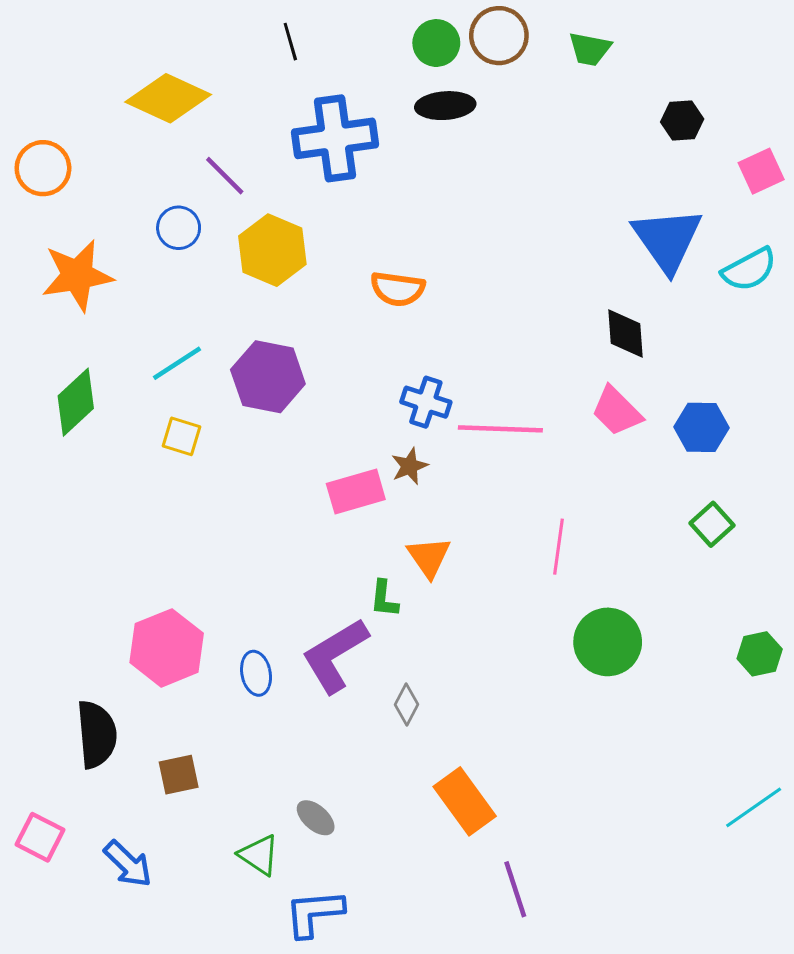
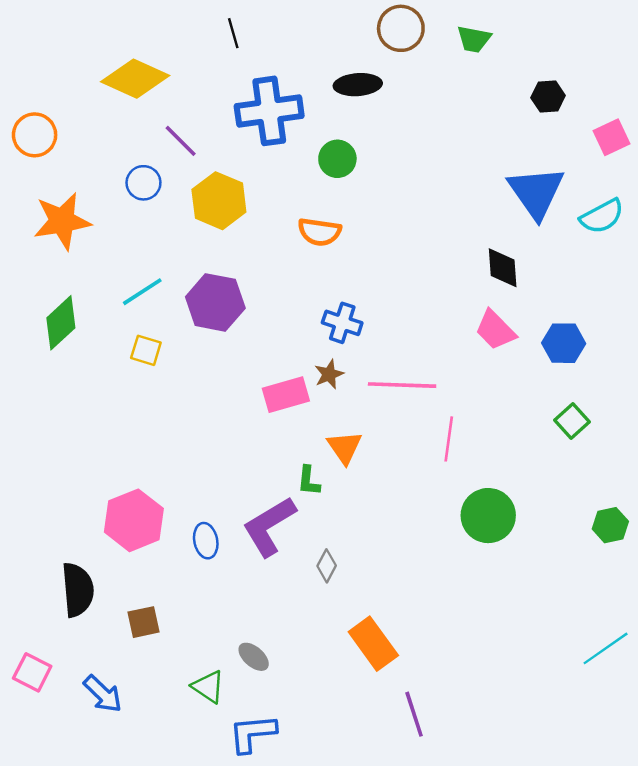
green circle: (436, 43) -> (337, 159), moved
pink line: (500, 429) -> (402, 385), moved

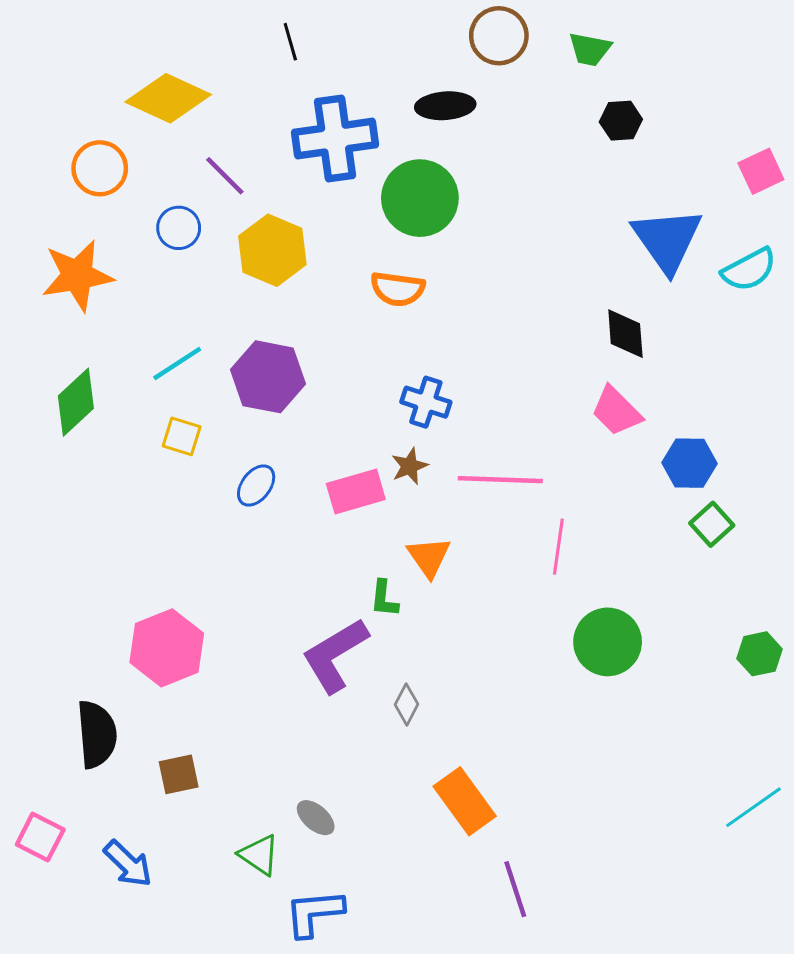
black hexagon: (548, 97) -> (621, 121), moved
orange circle: (35, 135) -> (100, 168), moved
green circle: (337, 159) -> (420, 198), size x1.6
blue hexagon: (564, 343) -> (689, 463), moved
blue ellipse: (206, 541) -> (256, 486), moved, turned 48

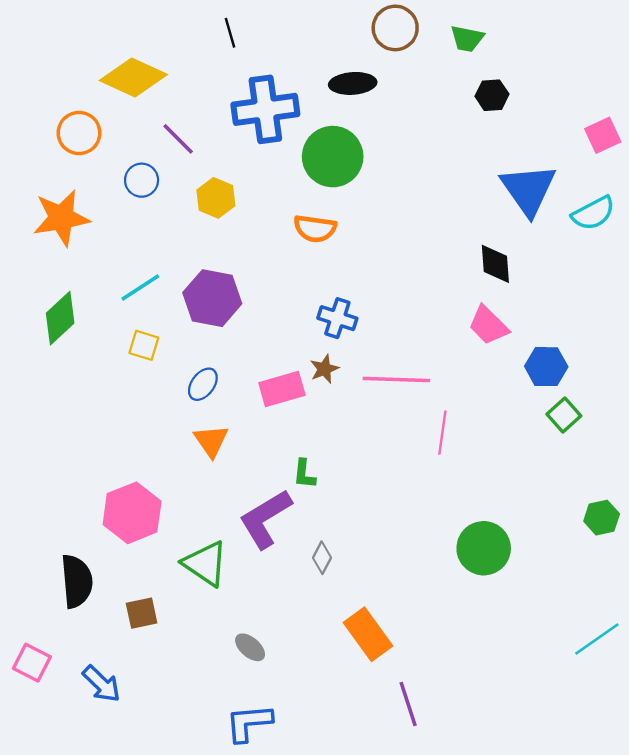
yellow hexagon: (272, 250) -> (216, 198), size x0.7
orange triangle: (429, 557) -> (211, 441), moved
green circle: (608, 642) -> (484, 548), moved
green triangle: (259, 855) -> (205, 564), moved, size x1.4

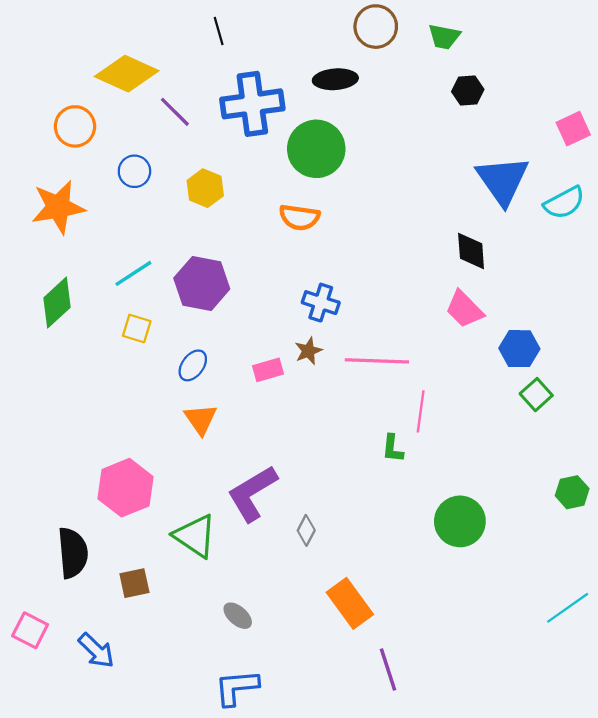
purple line: (178, 139) -> (175, 112), moved
pink rectangle: (282, 389) -> (268, 370), size x0.7
green L-shape: (304, 474) -> (393, 448), moved

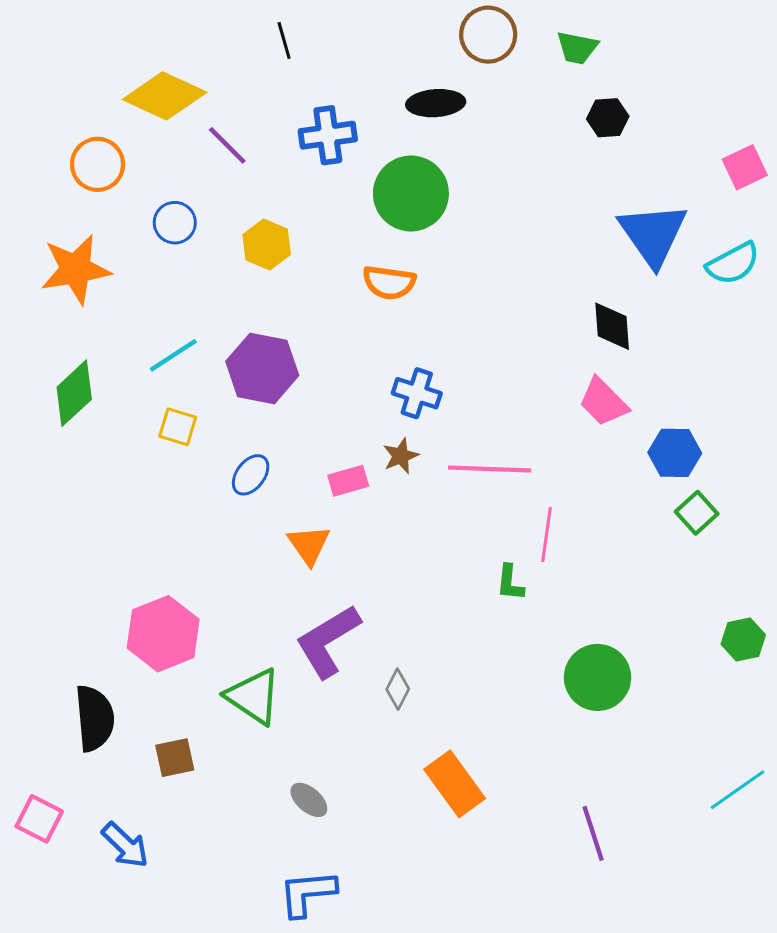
blue cross: (252, 104) -> (328, 135), size x0.7
orange triangle: (201, 419) -> (309, 545), moved
purple line: (388, 670) -> (593, 833), moved

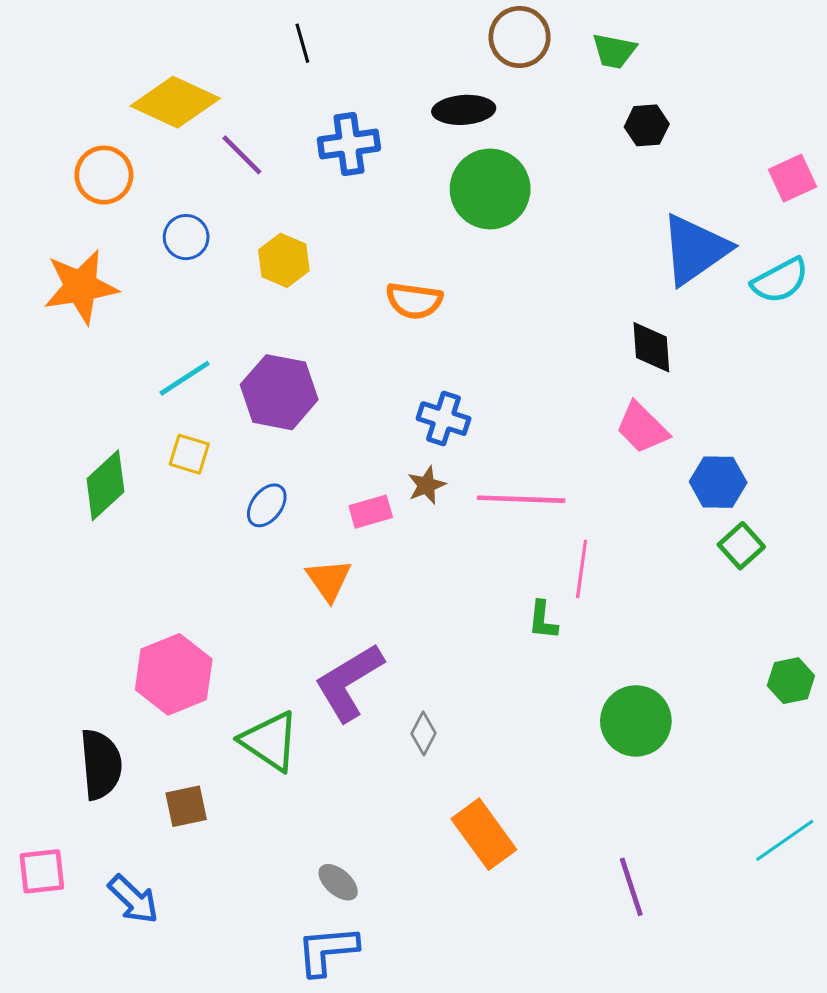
green circle: (411, 194) -> (490, 189), moved
blue triangle: (653, 234) -> (695, 249), turned 30
green diamond: (74, 393) -> (105, 485), moved
gray ellipse: (309, 800) -> (338, 882), moved
pink square: (39, 819) -> (42, 871), turned -33

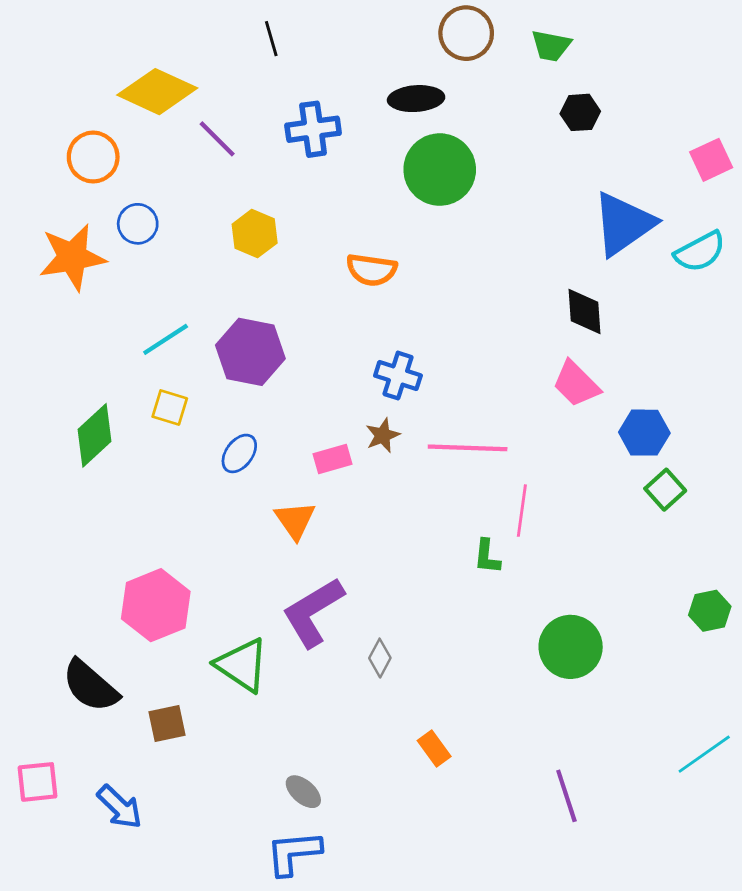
blue circle: (186, 237) -> (138, 224), moved
black semicircle: (101, 764) -> (90, 686), turned 136
orange rectangle: (484, 834) -> (434, 749), size x0.6

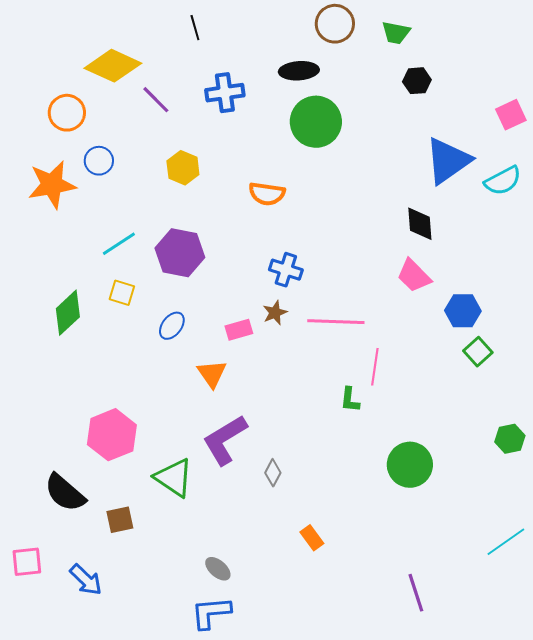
purple line: (566, 796) -> (416, 593), moved

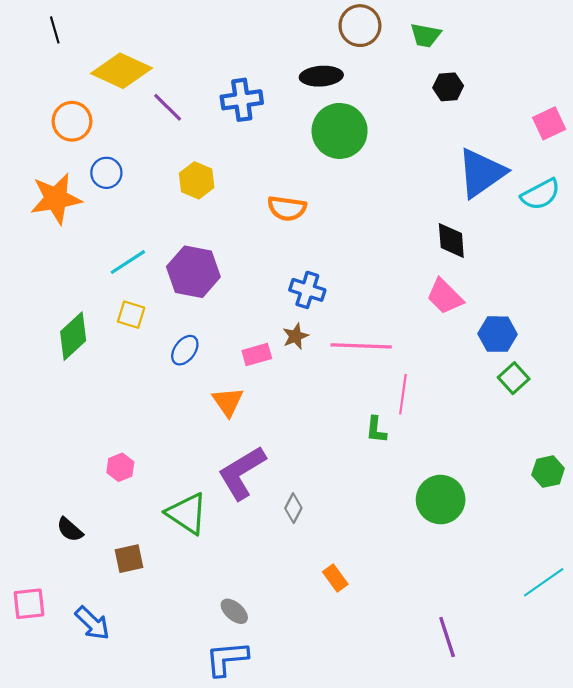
black line: (195, 28) -> (55, 30), moved
pink hexagon: (112, 435) -> (120, 467), size x0.5
black semicircle: (65, 493) -> (70, 530), size x0.6

